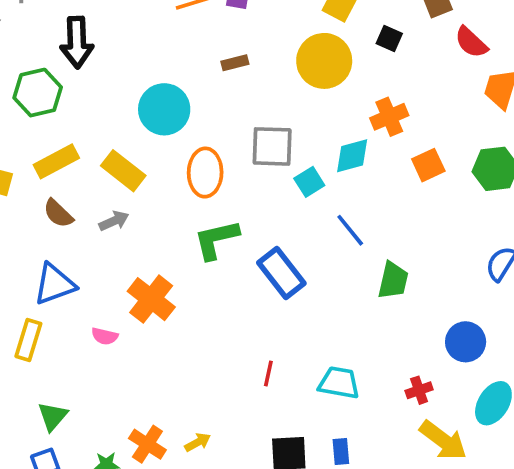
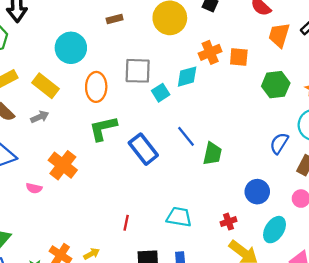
orange square: (428, 165) -> (239, 57), moved, turned 30
blue line: (350, 230) -> (186, 136), moved
red line: (268, 373) -> (126, 223), moved

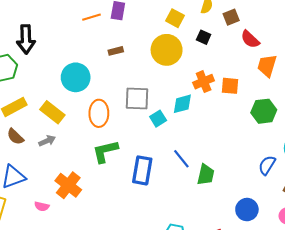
blue rectangle: (143, 149) -> (142, 170), turned 48

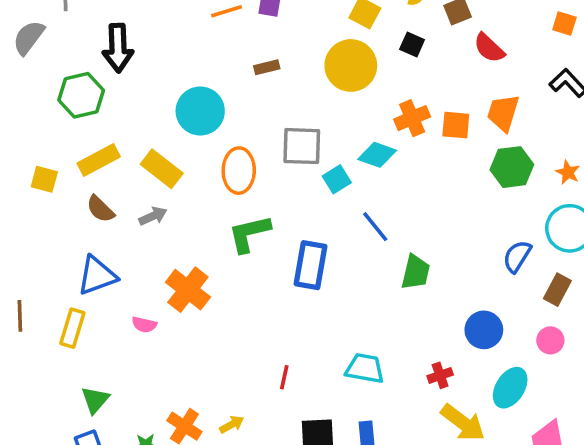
orange trapezoid: (267, 66) -> (503, 113), moved
cyan diamond: (182, 104) -> (377, 155), turned 35
blue line: (181, 159) -> (375, 227), moved

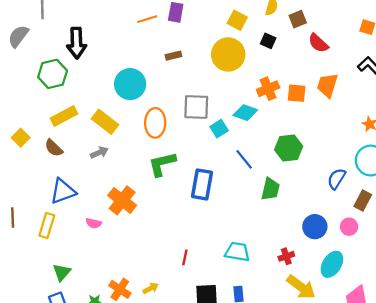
green hexagon: (512, 167) -> (289, 148), moved
yellow square: (44, 179) -> (21, 138), moved, turned 30
brown semicircle: (100, 209) -> (54, 148), moved
pink circle: (550, 340) -> (349, 227), moved

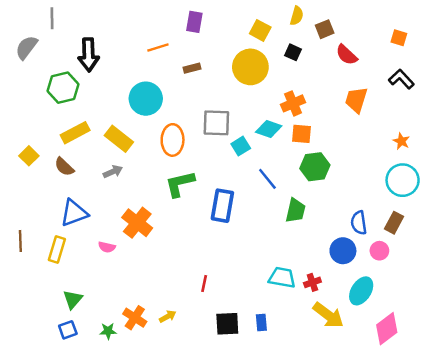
orange line: (147, 19) -> (158, 47), moved
orange square: (297, 93) -> (302, 134), moved
blue semicircle: (337, 179) -> (359, 223), moved, turned -40
cyan trapezoid: (237, 252) -> (282, 277), moved

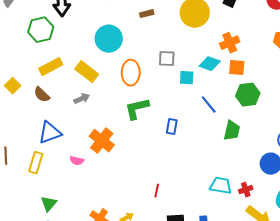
gray square: (216, 123) -> (167, 59), size x0.7
cyan square: (241, 146) -> (187, 78), turned 35
blue rectangle: (222, 206) -> (172, 127), size x0.6

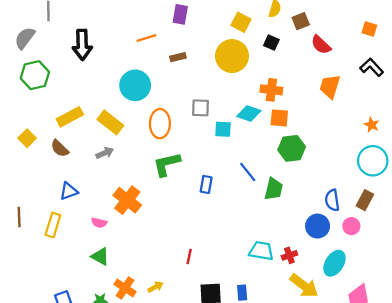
green hexagon: (41, 30) -> (35, 75), moved
orange cross: (230, 43) -> (271, 90), turned 30
blue line: (209, 105) -> (248, 172), moved
blue triangle: (50, 133) -> (69, 191), size x0.7
green triangle: (49, 204) -> (100, 256), moved, turned -42

